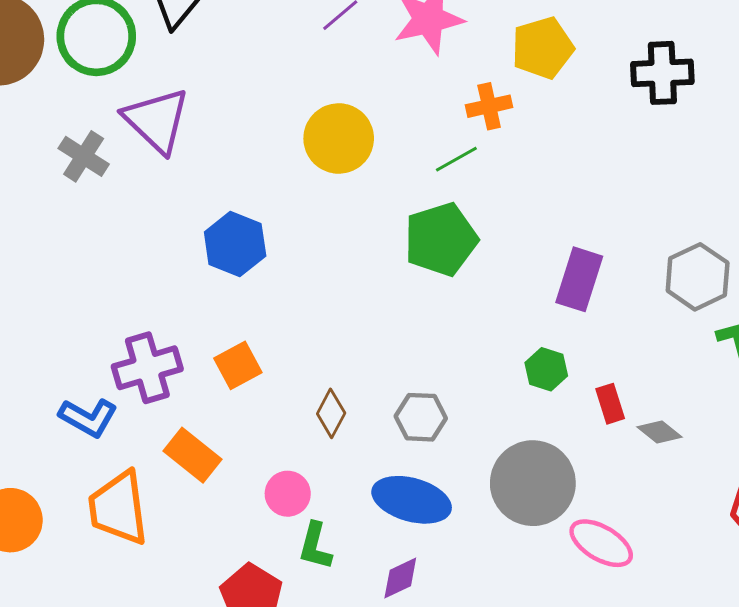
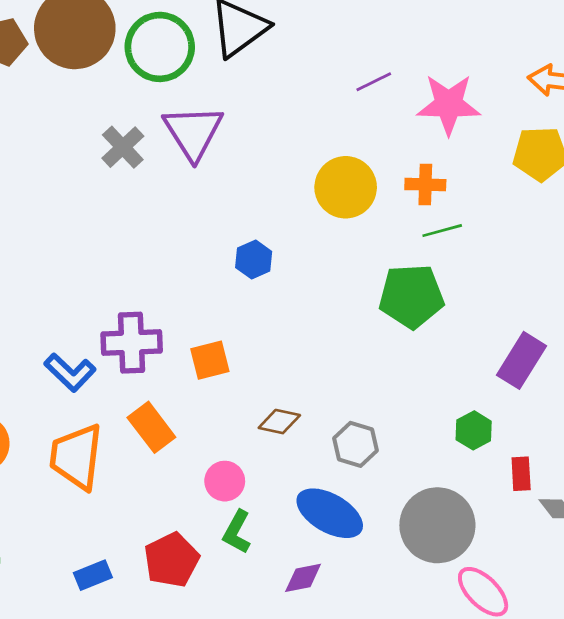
orange cross: (489, 106) -> (425, 185), moved
blue hexagon: (235, 244) -> (254, 259), moved, size x0.7
brown diamond: (331, 413) -> (279, 422), turned 60

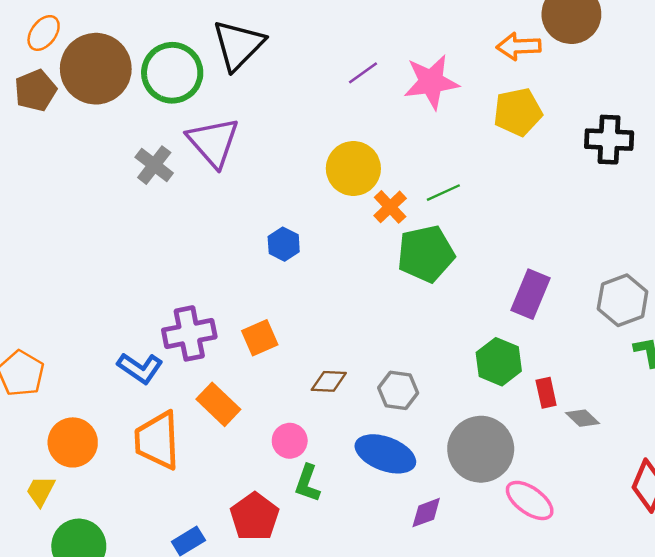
orange cross: (425, 185) -> (390, 207), moved, turned -36
green hexagon: (474, 430) -> (499, 362), size x1.4
purple diamond: (303, 578) -> (426, 513), moved

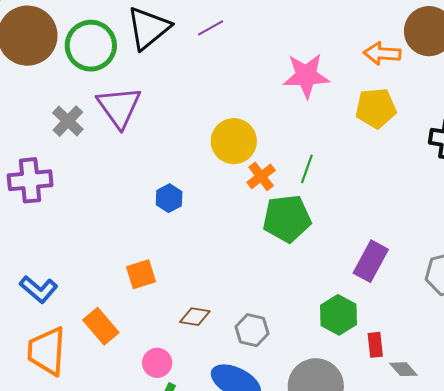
purple line: (363, 73) -> (211, 28), moved
green line: (443, 193) -> (307, 169), turned -52
purple cross: (189, 333) -> (30, 180), moved

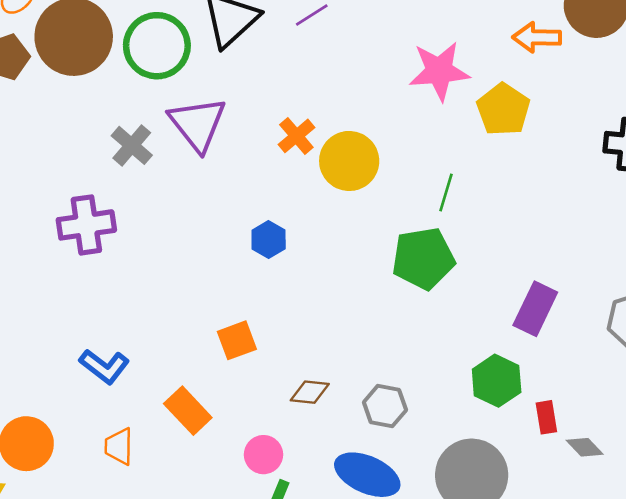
yellow pentagon: (376, 108) -> (503, 109), moved, turned -30
orange cross: (261, 176) -> (296, 136), moved
orange trapezoid: (47, 351) -> (119, 446), size x0.6

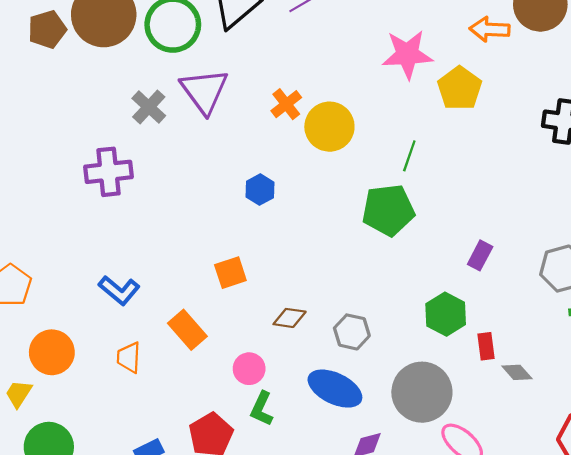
purple rectangle: (535, 309) -> (480, 255), size x0.7

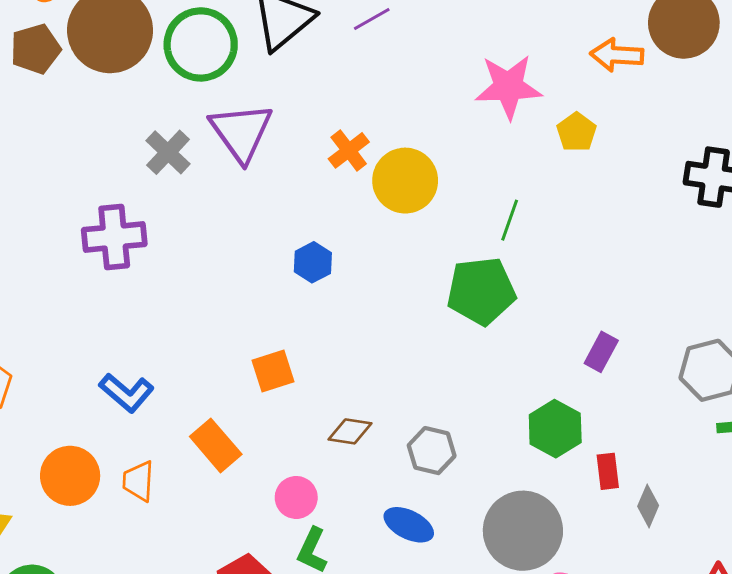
yellow pentagon: (460, 88) -> (577, 132), size x0.7
orange circle: (52, 352) -> (70, 476), moved
gray diamond: (517, 372) -> (648, 506), turned 64
blue ellipse: (335, 389) -> (409, 525), size x0.7

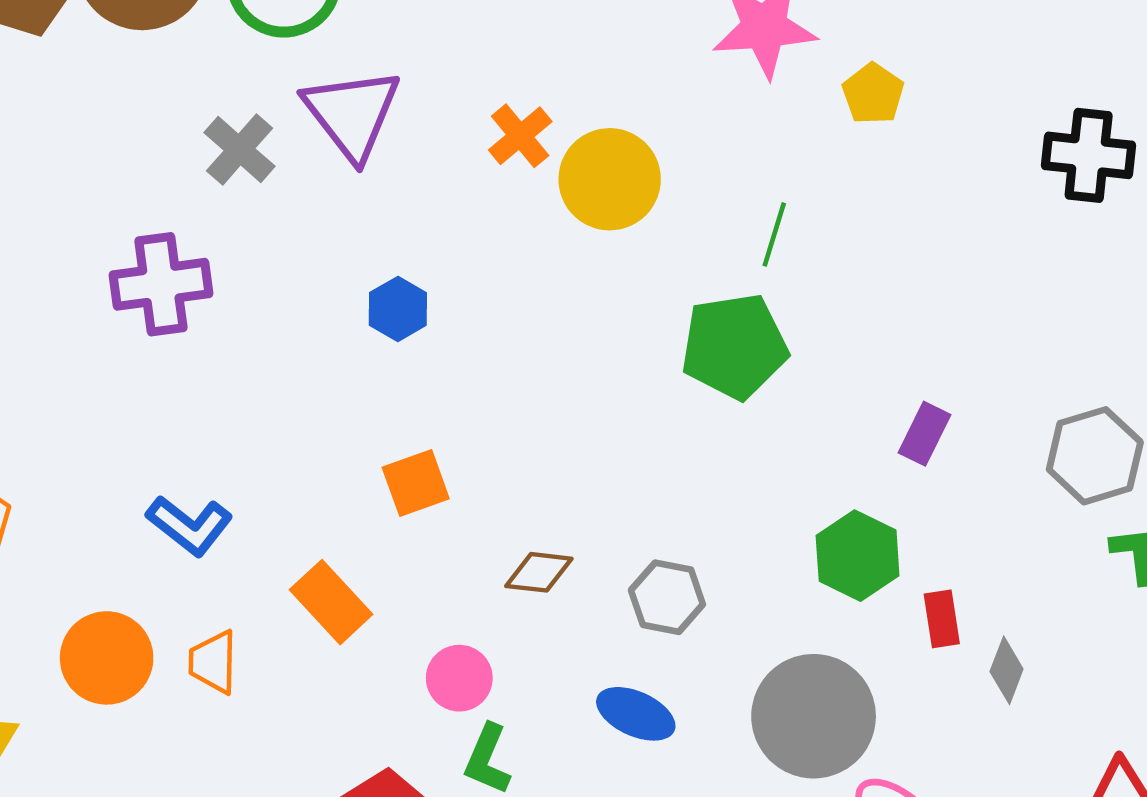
blue hexagon: (313, 262) -> (398, 309), moved

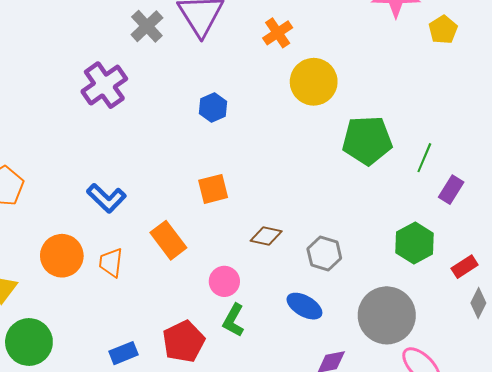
yellow circle: (610, 179) -> (314, 82), moved
green line: (774, 234) -> (424, 158), moved
purple cross: (161, 284) -> (104, 85), turned -33
red rectangle: (942, 619) -> (465, 267), moved, turned 60

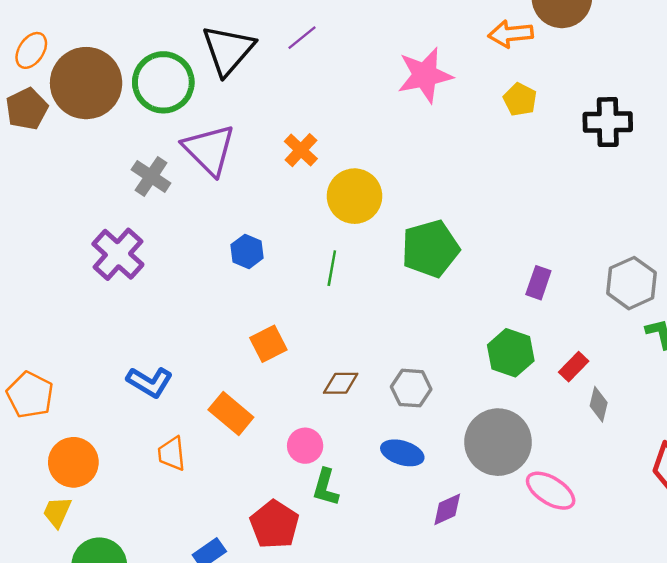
yellow pentagon: (443, 30) -> (520, 99), moved
green line: (424, 158) -> (332, 268), moved
orange circle: (62, 256) -> (73, 462), moved

